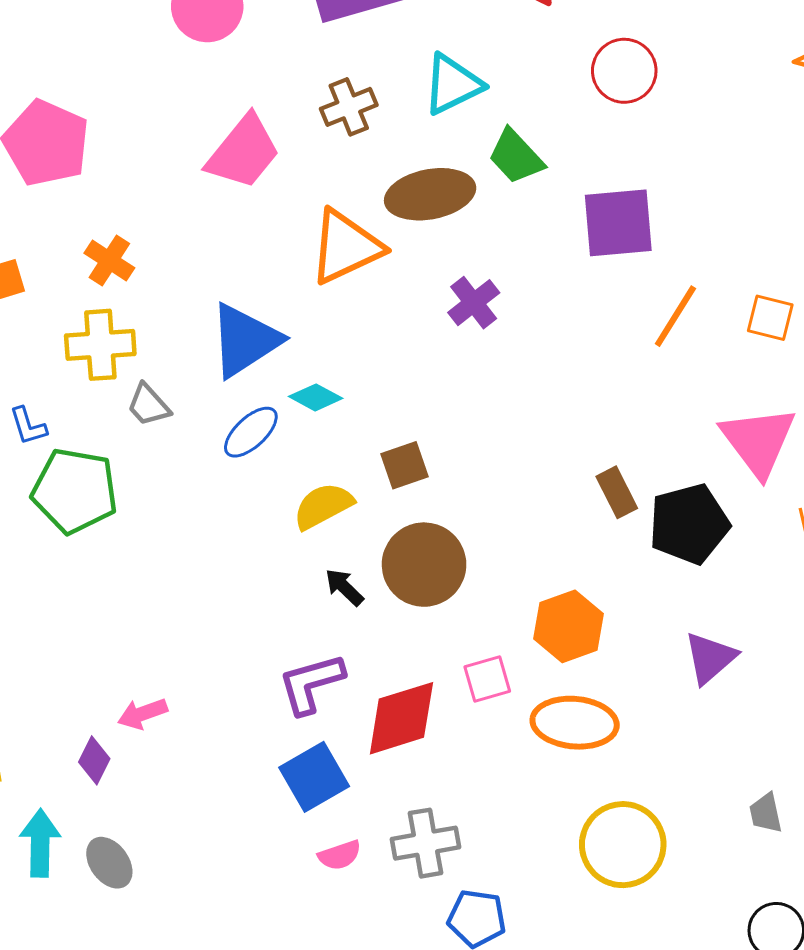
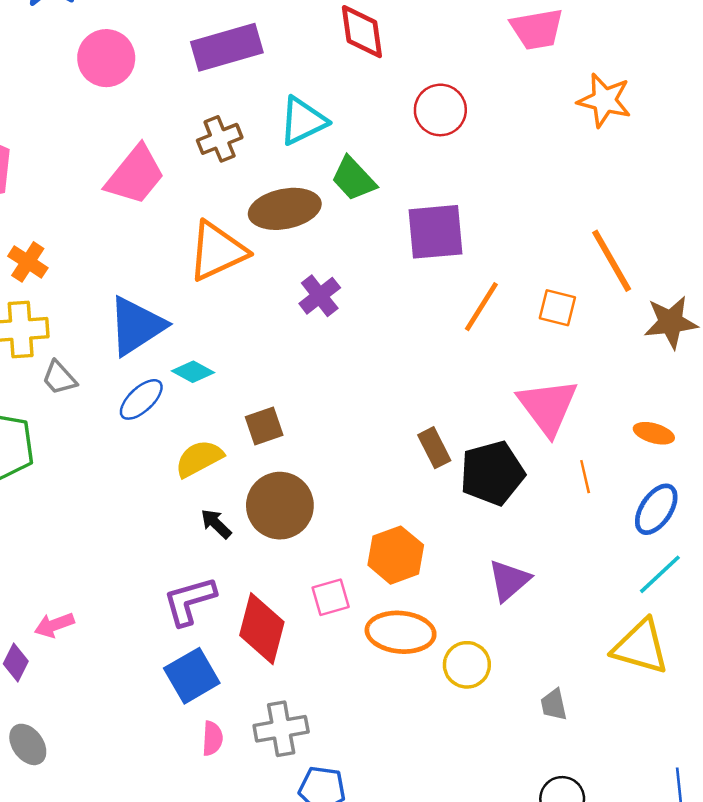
red diamond: (401, 718) -> (262, 629), turned -58
yellow circle: (623, 845) -> (467, 665), moved, size x0.7
pink semicircle: (340, 855) -> (212, 738), turned -68

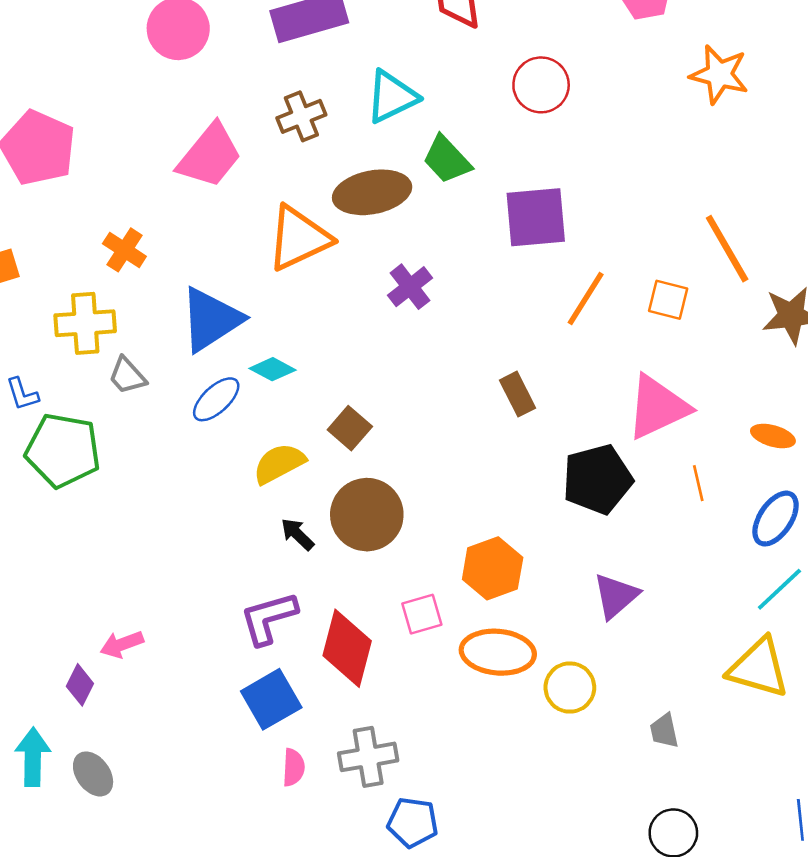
orange cross: (28, 262) -> (124, 250), moved
pink triangle: (548, 407) -> (658, 407), turned 42
brown square: (264, 426) -> (350, 428), turned -30
brown rectangle: (434, 448) -> (517, 394), moved

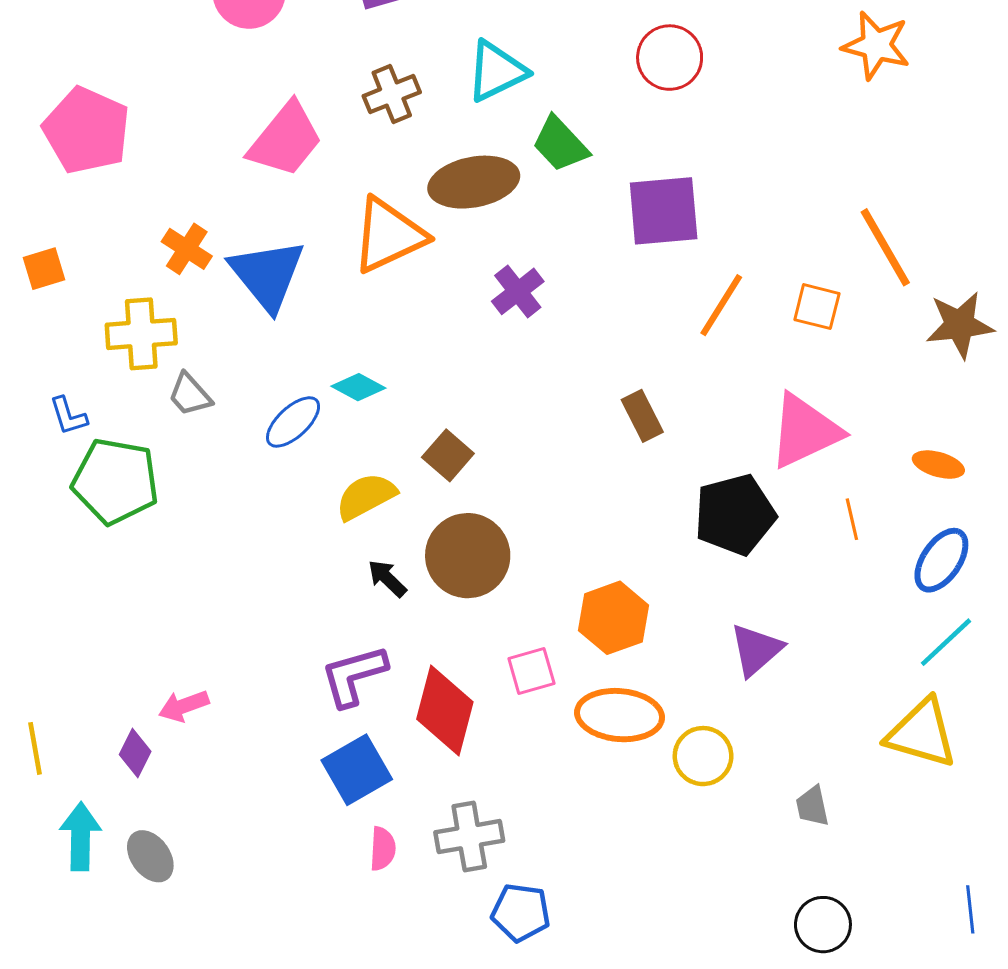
blue triangle: (211, 319) -> (267, 275), moved, turned -36

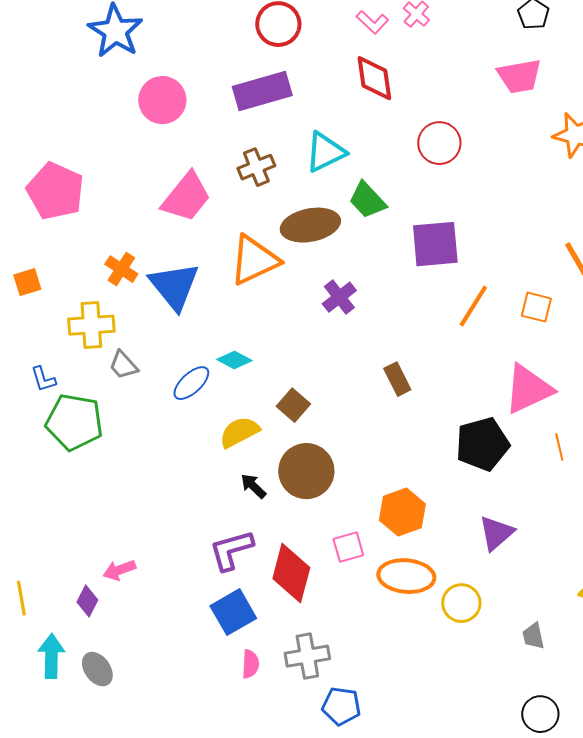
brown rectangle: (642, 416) -> (397, 379), moved

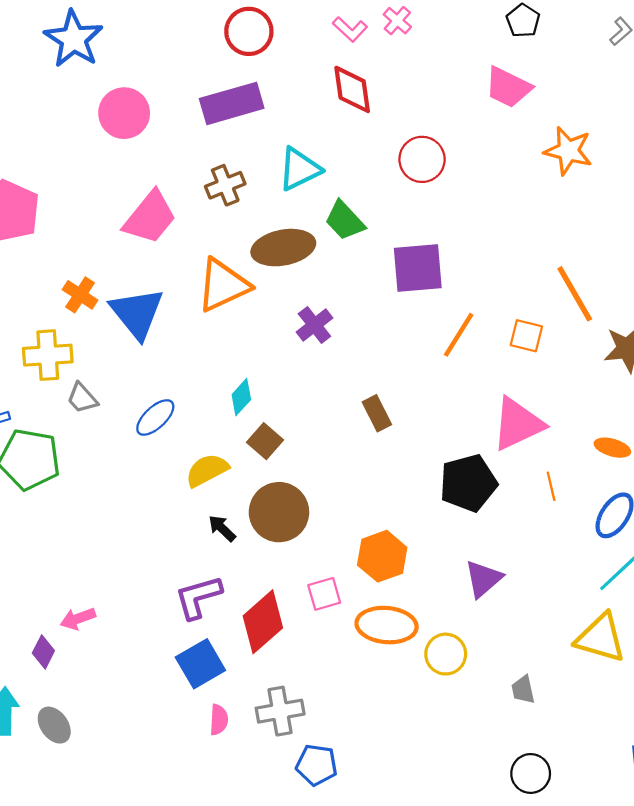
pink trapezoid: (519, 76) -> (508, 87), turned 36
cyan diamond: (234, 360) -> (241, 397), moved, turned -76
red diamond: (291, 573) -> (263, 622), turned 34

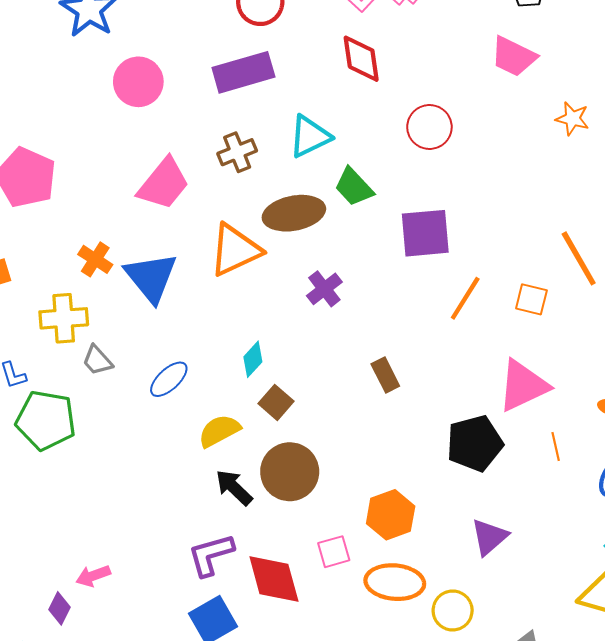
orange star: (568, 151) -> (572, 119), size x0.7
black arrow: (222, 528) -> (234, 488), size x1.4
red diamond: (263, 622) -> (274, 579), turned -64

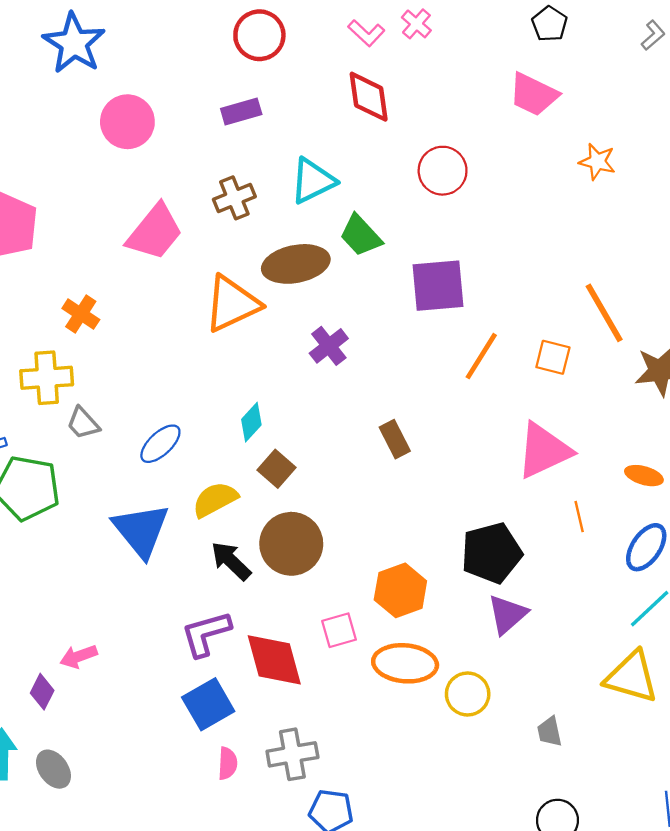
purple rectangle: (243, 72) -> (241, 111), size x0.6
blue triangle: (151, 277) -> (141, 530), moved
black pentagon: (475, 443) -> (491, 553), moved

